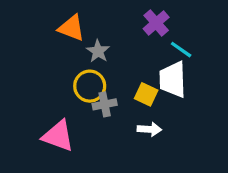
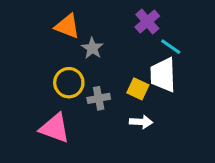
yellow circle: (90, 86) -> (69, 83), moved

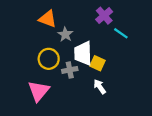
white trapezoid: (163, 75) -> (83, 53), moved
white arrow: (141, 122) -> (100, 87), turned -128
pink triangle: (55, 128) -> (39, 91), turned 50

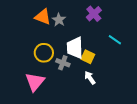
cyan line: (121, 33) -> (115, 40), moved
gray star: (65, 34) -> (59, 20), moved
gray cross: (70, 70) -> (63, 63), turned 32

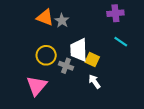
purple cross: (94, 14) -> (115, 13), moved, turned 35

